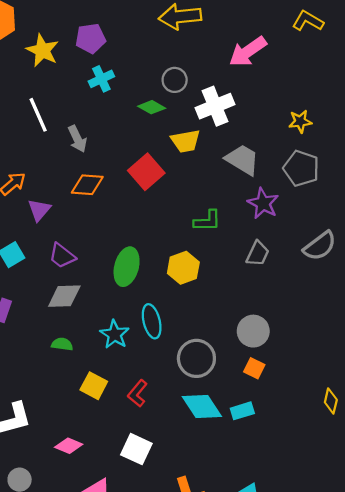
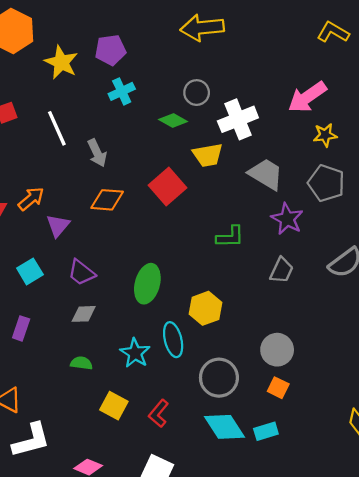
pink arrow: (248, 52) -> (307, 97), moved
yellow hexagon: (183, 268) -> (206, 308), moved
gray diamond: (64, 296) -> (84, 314), size x0.7

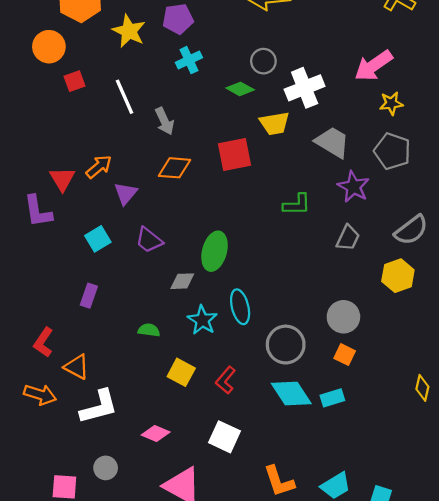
red square: (168, 186) -> (235, 154), turned 30
yellow hexagon: (206, 308) -> (398, 276), moved
gray diamond: (84, 314) -> (182, 281), moved

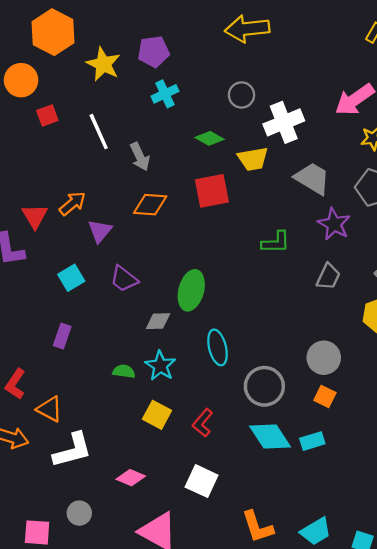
green diamond: (240, 89) -> (210, 138), moved
cyan star: (202, 320) -> (160, 366), moved

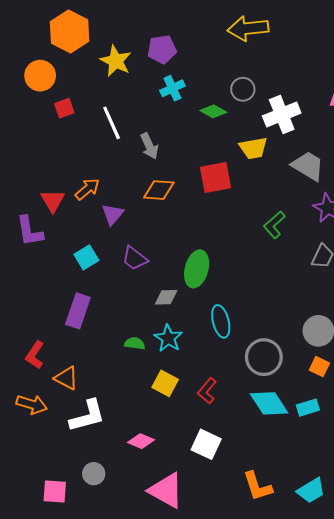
green diamond: (210, 138) -> (213, 111), moved
green L-shape: (276, 242) -> (274, 225), turned 140
purple rectangle: (62, 336) -> (78, 311), size x1.5

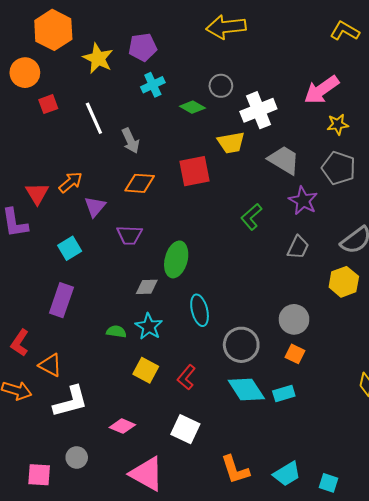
purple trapezoid: (135, 258) -> (129, 235), moved, turned -36

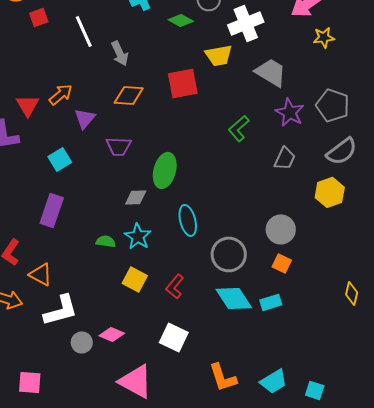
gray pentagon: (339, 168) -> (333, 105), moved
gray circle: (77, 457) -> (82, 342), moved

